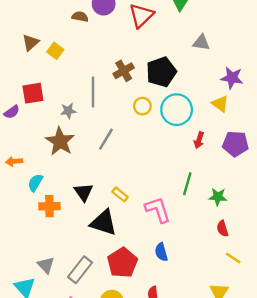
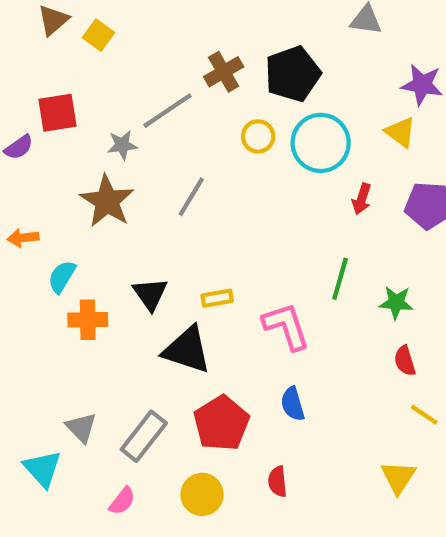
gray line: (93, 92) -> (168, 111), turned 56
yellow rectangle: (120, 194) -> (217, 298), turned -49

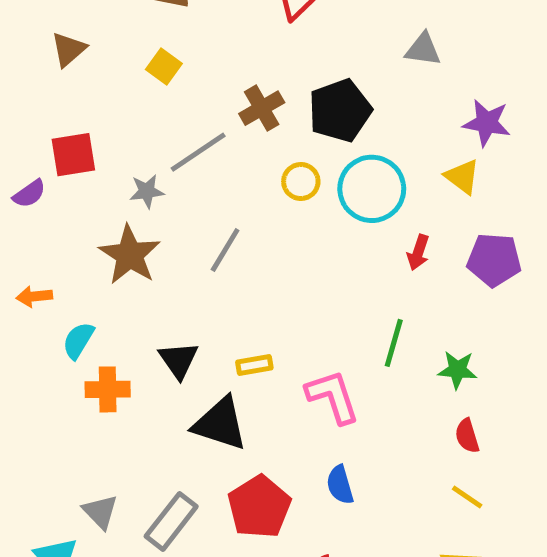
yellow square: (99, 35) -> (164, 67), moved
yellow line: (424, 415) -> (467, 497), moved

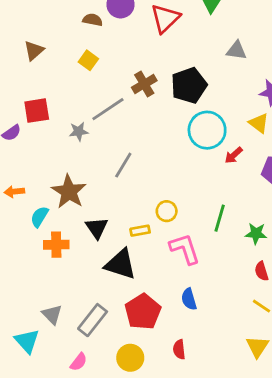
yellow circle: (301, 181) -> (167, 211), moved
red arrow: (418, 252) -> (234, 155), moved, turned 30
brown star: (130, 255) -> (69, 192), moved

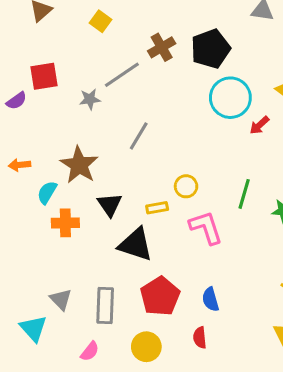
blue semicircle: (189, 299) -> (210, 299), moved
gray rectangle: (93, 320) -> (105, 305), turned -36

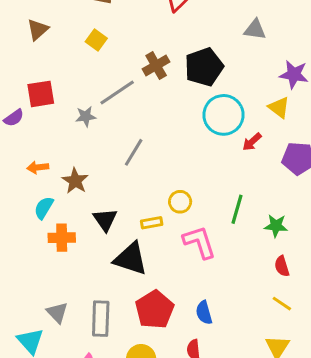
orange arrow: (20, 165) -> (38, 167), moved
brown star: (79, 165) -> (75, 181), size x0.7

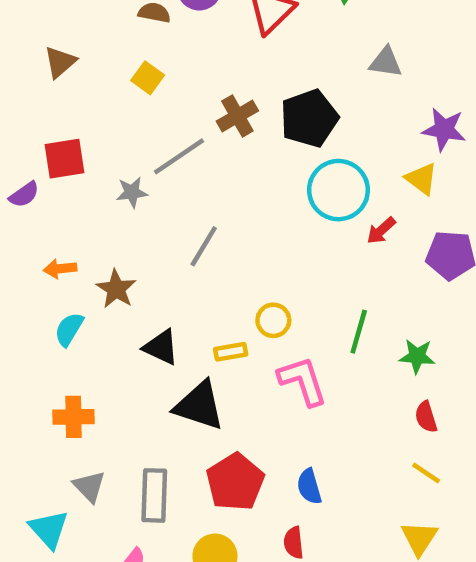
black triangle: (105, 220) -> (161, 347), turned -30
orange cross: (62, 238) -> (73, 417), moved

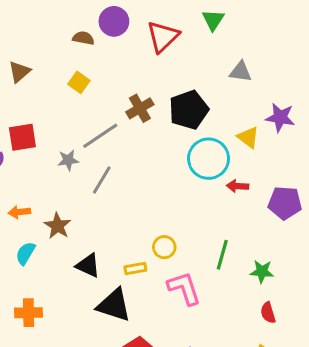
yellow triangle: (422, 179) -> (248, 137), moved
red arrow: (381, 230) -> (237, 186), turned 45
gray line: (204, 246) -> (102, 180), moved

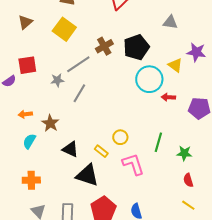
yellow square: (79, 82) -> (64, 29), size x1.6
yellow rectangle: (135, 268) -> (101, 151), turned 48

